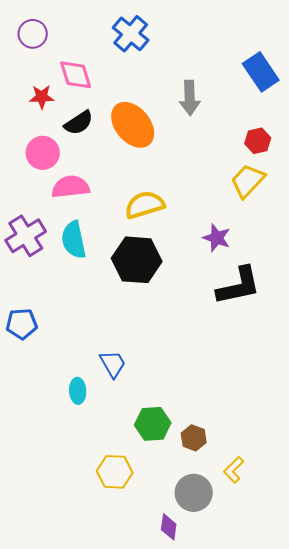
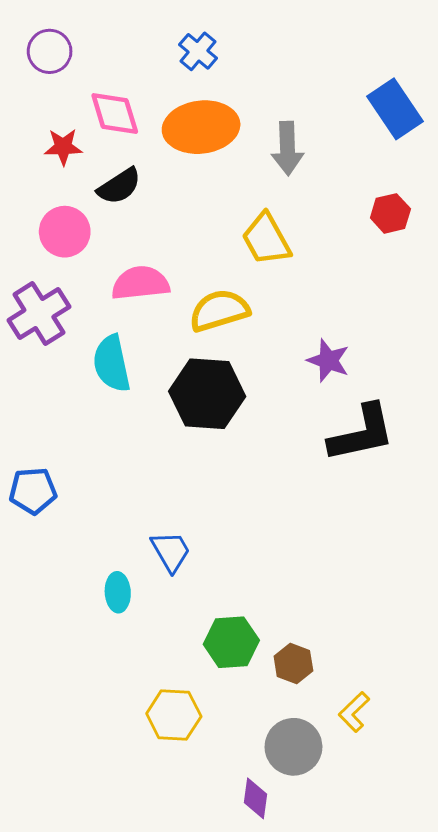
blue cross: (131, 34) -> (198, 51), size x0.7
orange ellipse: (133, 125) -> (201, 127), moved, turned -57
yellow trapezoid: (248, 181) -> (266, 239), moved, turned -72
pink semicircle: (71, 187) -> (140, 283), moved
purple cross: (26, 236) -> (39, 313), moved

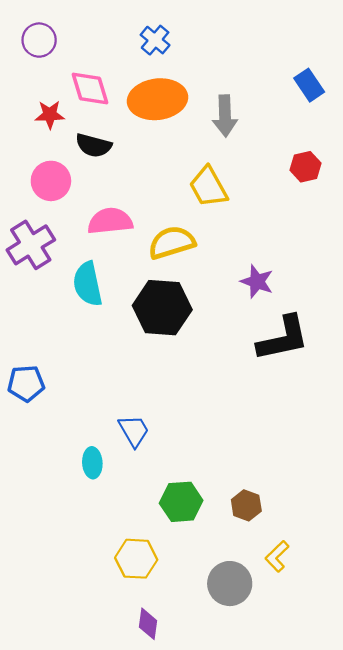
blue rectangle: (395, 109) -> (309, 85), size x0.7
black semicircle: (119, 186) -> (94, 145), turned 48
brown hexagon: (293, 663) -> (246, 505), moved
purple diamond: (256, 798) -> (148, 624), moved

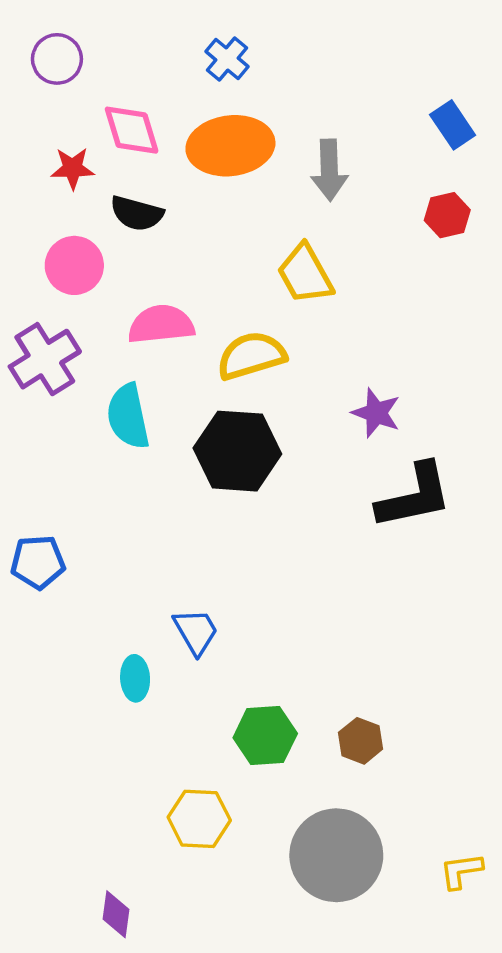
red hexagon: (305, 167) -> (447, 215), moved
yellow L-shape: (277, 556) -> (461, 871), moved, turned 36
gray circle: (230, 584) -> (336, 855), size x1.4
purple diamond: (148, 624) -> (116, 914), moved

